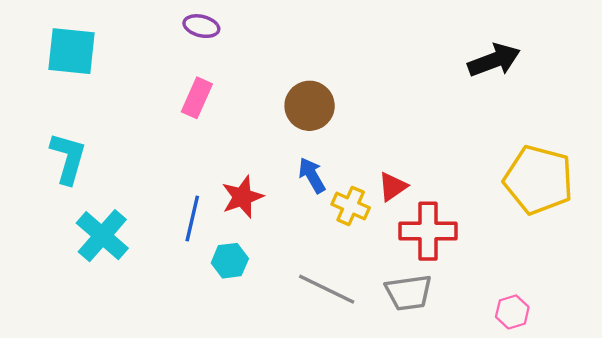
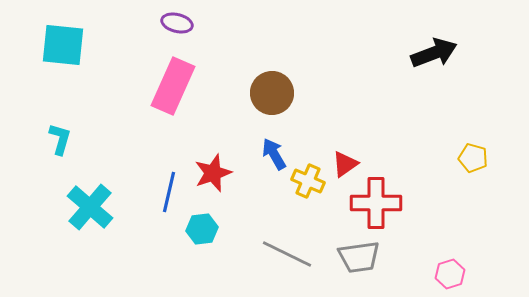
pink rectangle: (197, 98) -> (173, 86), size x1.6
cyan L-shape: (68, 158) -> (60, 139), size x0.7
yellow pentagon: (538, 180) -> (473, 158), size x0.5

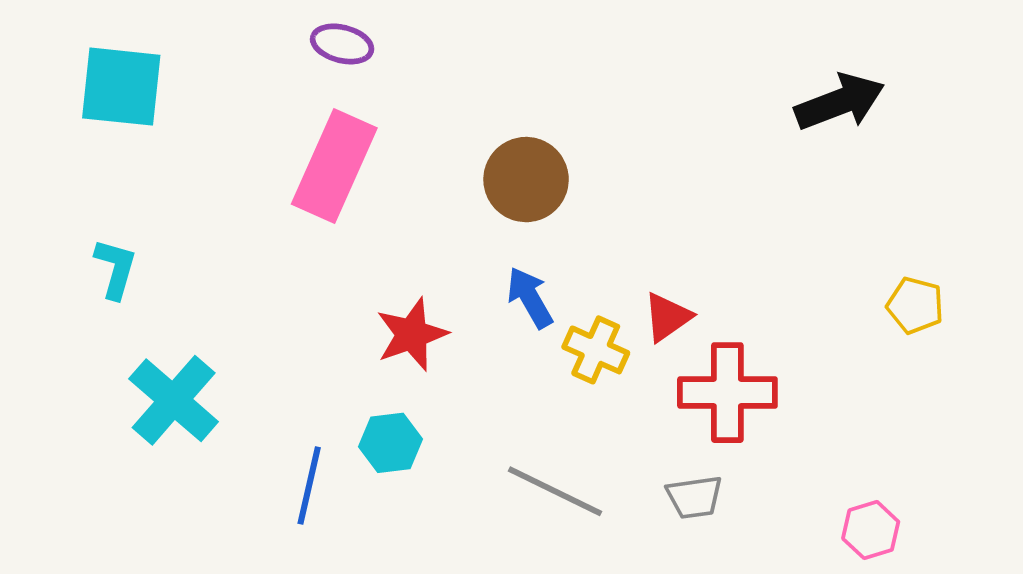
blue line: (169, 192) -> (309, 485), moved
gray trapezoid: (359, 257) -> (694, 497), size x0.7

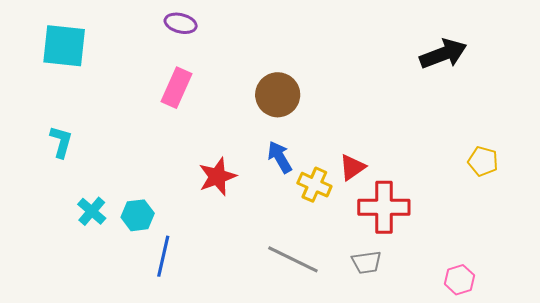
pink rectangle: (334, 166) -> (177, 88), size x0.7
cyan cross: (174, 400) -> (92, 211), size x0.6
cyan hexagon: (390, 443) -> (138, 215), moved

